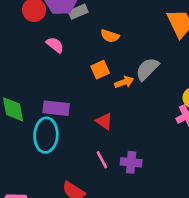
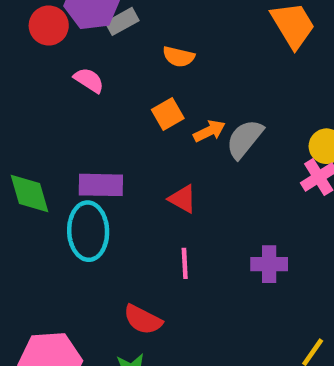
gray semicircle: (147, 69) -> (245, 139), moved
pink line: (102, 160) -> (185, 263), turned 30
purple cross: (131, 162) -> (269, 264), moved

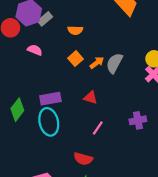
green diamond: (30, 194) -> (17, 110), turned 65
pink line: (185, 263) -> (98, 128), turned 48

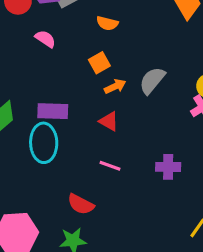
orange arrow: (97, 63) -> (115, 86), moved
pink line: (98, 128) -> (110, 166), turned 64

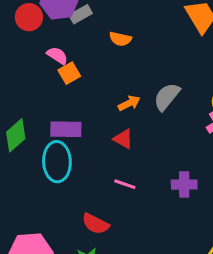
orange square: (99, 63) -> (69, 73), moved

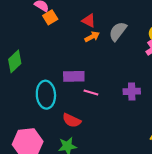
purple rectangle: (66, 129) -> (74, 76), moved
red triangle: (123, 139) -> (89, 21), moved
cyan ellipse: (57, 162) -> (46, 95), moved

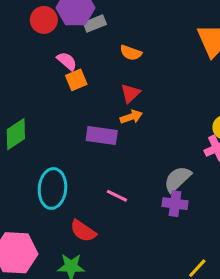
red triangle: (89, 21) -> (130, 93), turned 40
gray semicircle: (118, 31) -> (177, 179), moved
purple rectangle: (74, 76) -> (102, 136), moved

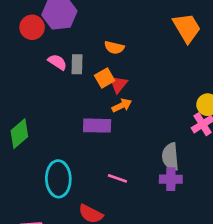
gray rectangle: (95, 23) -> (77, 64), moved, turned -60
orange square: (76, 80) -> (105, 78), moved
gray semicircle: (177, 179) -> (170, 157), turned -44

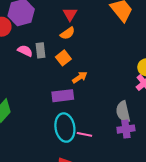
orange semicircle: (114, 47) -> (68, 33), turned -40
red triangle: (118, 84) -> (70, 14), moved
cyan ellipse: (58, 179) -> (65, 128), moved

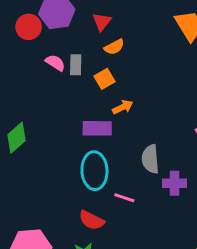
red triangle: (70, 14) -> (102, 22), moved
gray semicircle: (123, 112) -> (150, 159), moved
pink line: (84, 134) -> (124, 198), moved

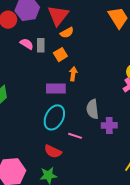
red triangle: (102, 22) -> (58, 15), size x1.6
orange arrow: (123, 107) -> (73, 74), turned -56
cyan ellipse: (94, 171) -> (54, 117), turned 30

